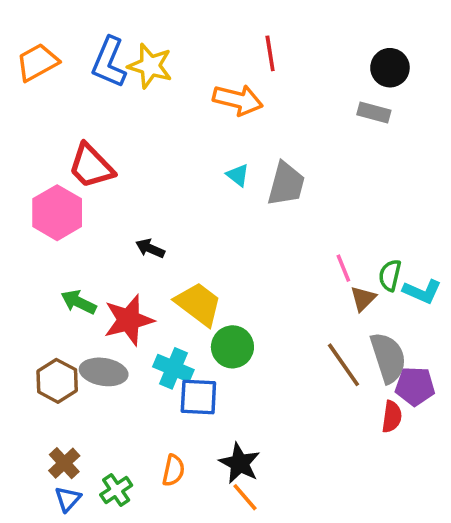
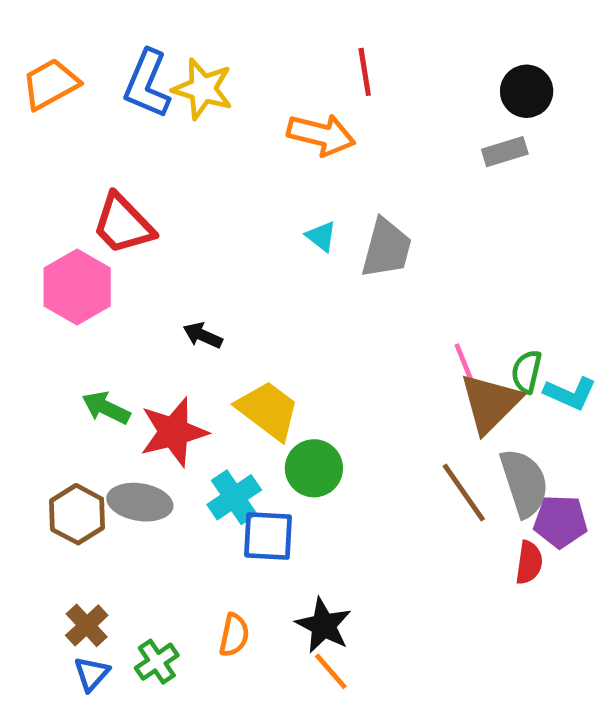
gray rectangle: (374, 112) -> (505, 152), turned -32
brown triangle: (363, 299) -> (490, 403), size x1.8
cyan cross: (173, 368) -> (234, 497), turned 33

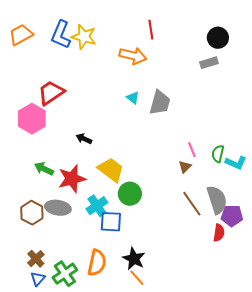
red trapezoid: (123, 224) -> (51, 93), turned 100
brown triangle: (490, 403) -> (185, 167), moved, size x0.5
orange semicircle: (234, 635) -> (97, 263), size x1.5
green cross: (157, 662) -> (65, 274), size x1.4

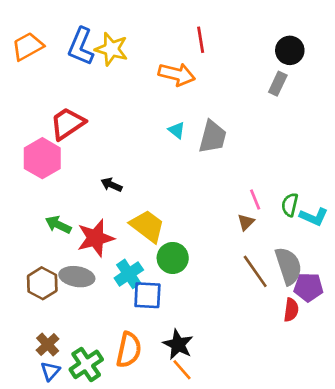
gray rectangle: (209, 63) -> (278, 84), turned -48

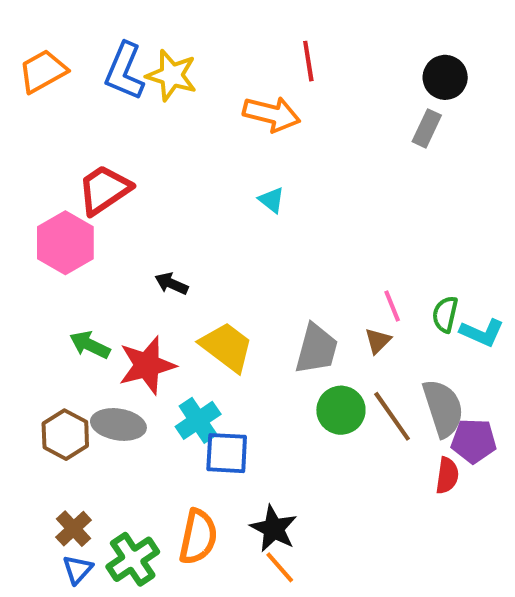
gray trapezoid: (213, 137) -> (316, 349), moved
green circle: (173, 258) -> (341, 410), moved

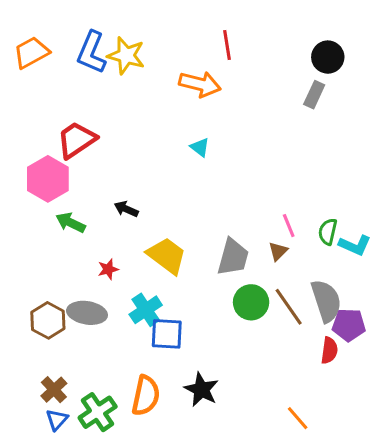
green arrow: (90, 345) -> (70, 223), moved
red star: (147, 365) -> (108, 269), size x0.5
orange line: (280, 567) -> (298, 418), moved

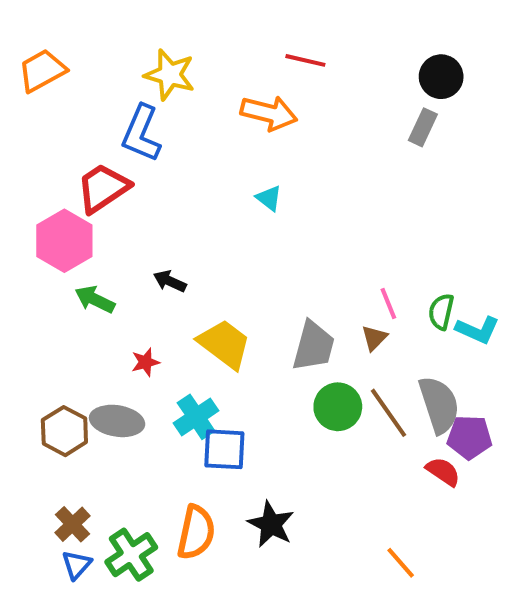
red line: (227, 45) -> (305, 60), turned -68
blue L-shape: (92, 53) -> (141, 133), moved
red semicircle: (329, 350) -> (443, 472), turned -64

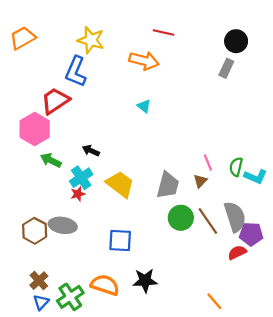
cyan cross: (196, 417) -> (81, 178), moved
red semicircle: (443, 472) -> (237, 252), turned -60
black star: (271, 524) -> (145, 281), turned -30
orange semicircle: (196, 532) -> (105, 285), turned -84

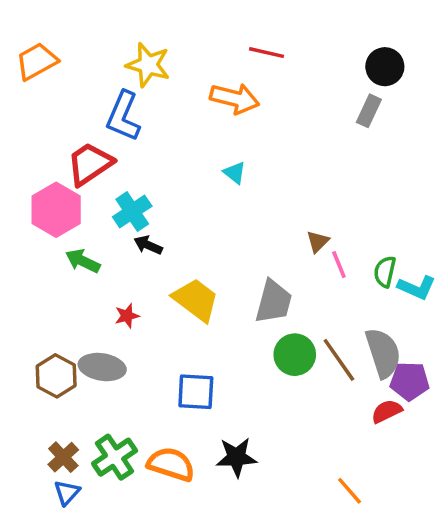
cyan cross: (81, 178) -> (132, 212), moved
brown triangle: (200, 181) -> (318, 242), moved
green cross: (70, 297) -> (115, 457), moved

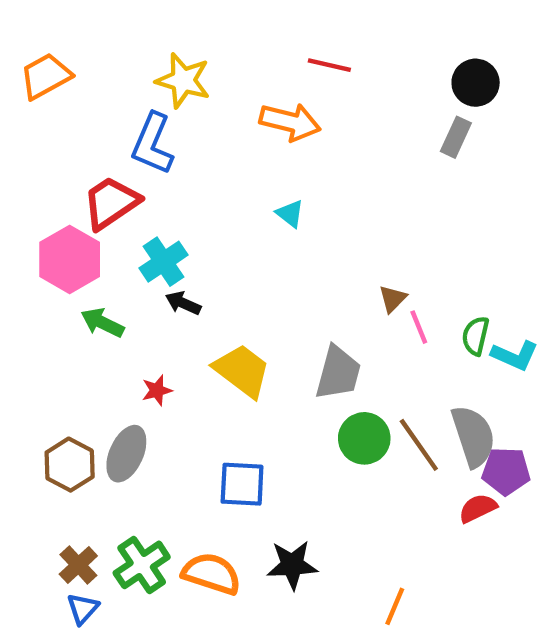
gray ellipse: (102, 367) -> (126, 454), turned -75
orange line: (350, 491) -> (395, 606), moved, turned 64

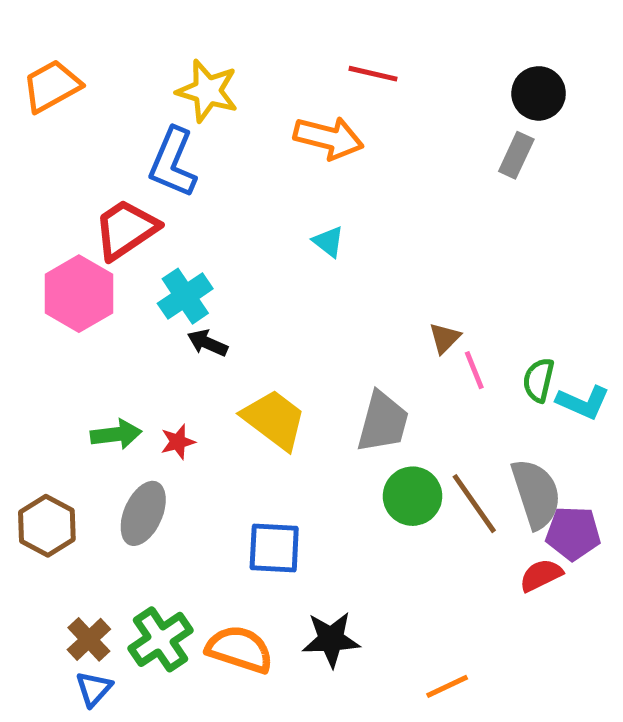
green arrow: (102, 323) -> (116, 434), moved, turned 147
brown hexagon: (70, 465) -> (47, 526), moved
orange line: (395, 606) -> (447, 686), turned 42

